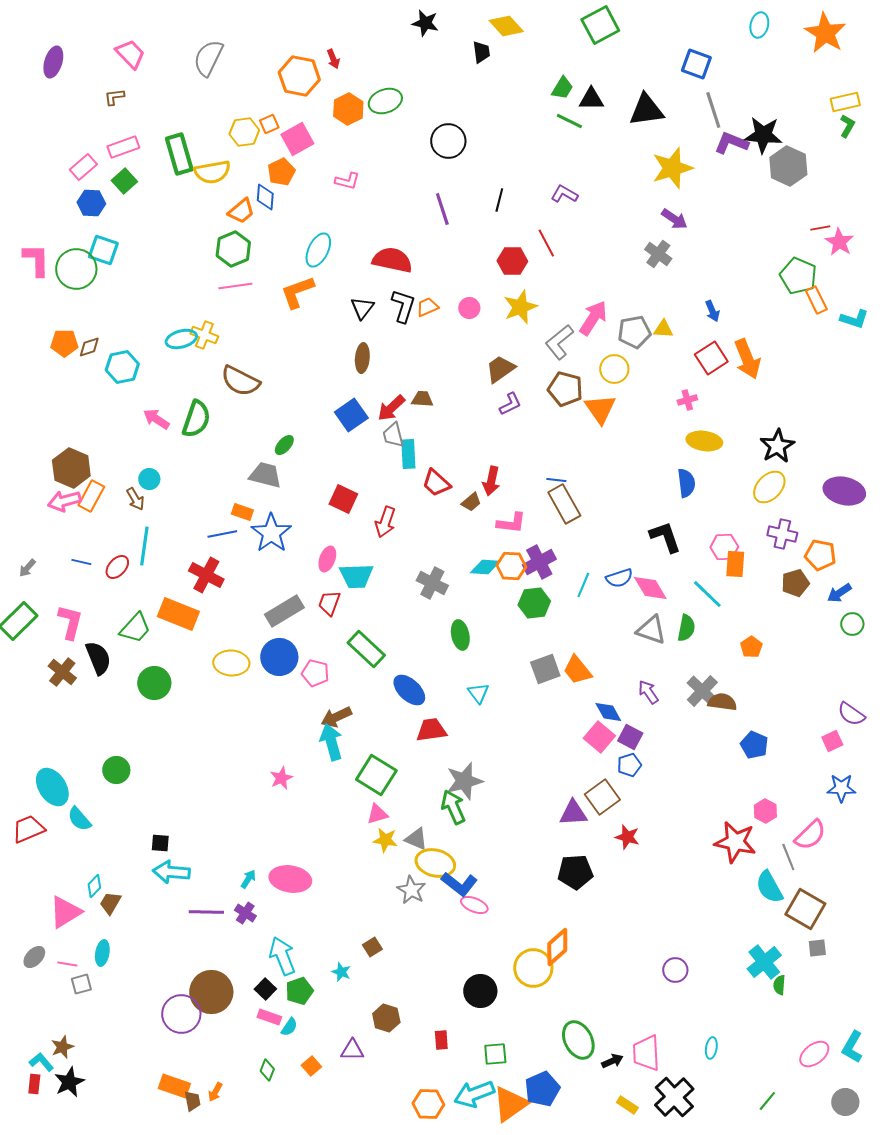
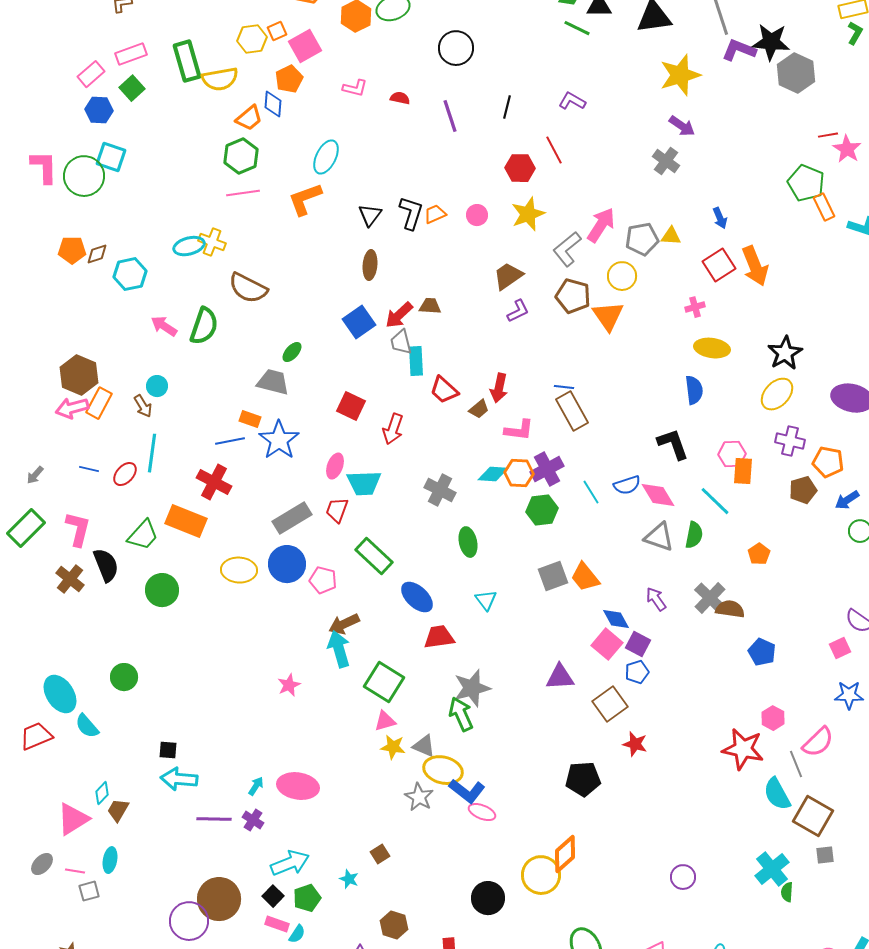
red semicircle: (392, 260) -> (400, 98), moved, size x0.5
cyan line: (583, 585) -> (591, 492), turned -55
purple triangle: (573, 813) -> (560, 677), moved
cyan arrow: (282, 956) -> (290, 863), turned 90

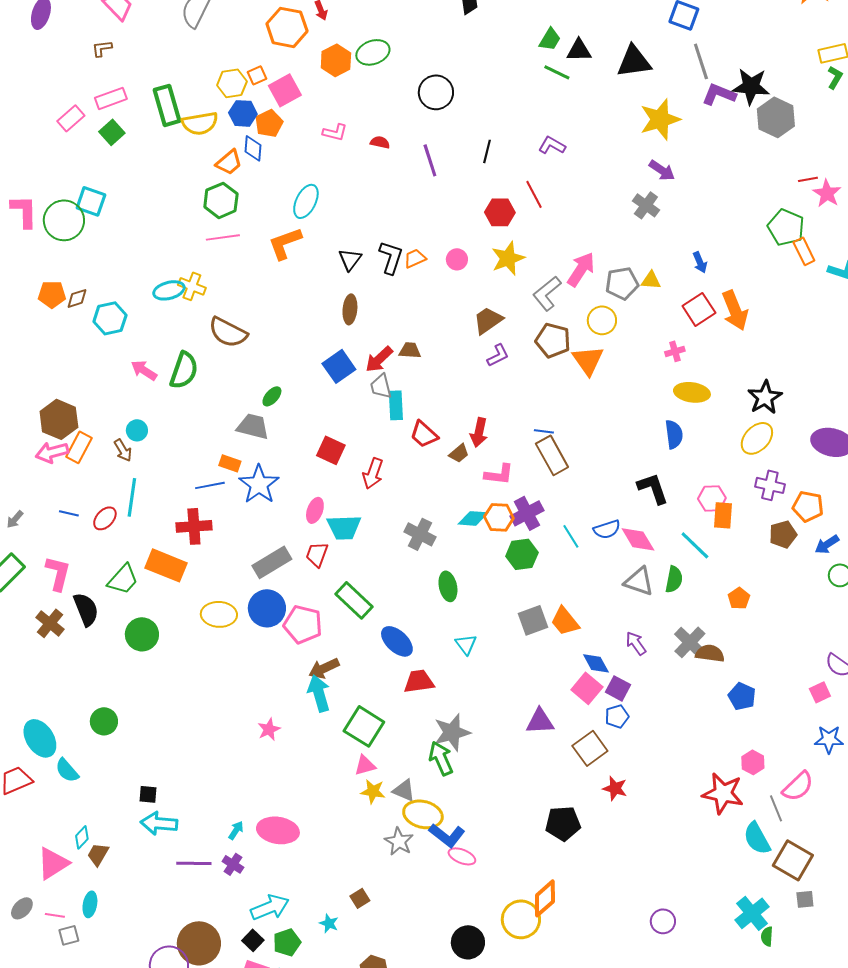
blue hexagon: (99, 110) -> (243, 113), moved
red cross: (214, 482) -> (194, 526), turned -32
pink pentagon: (323, 580) -> (303, 624), size x1.4

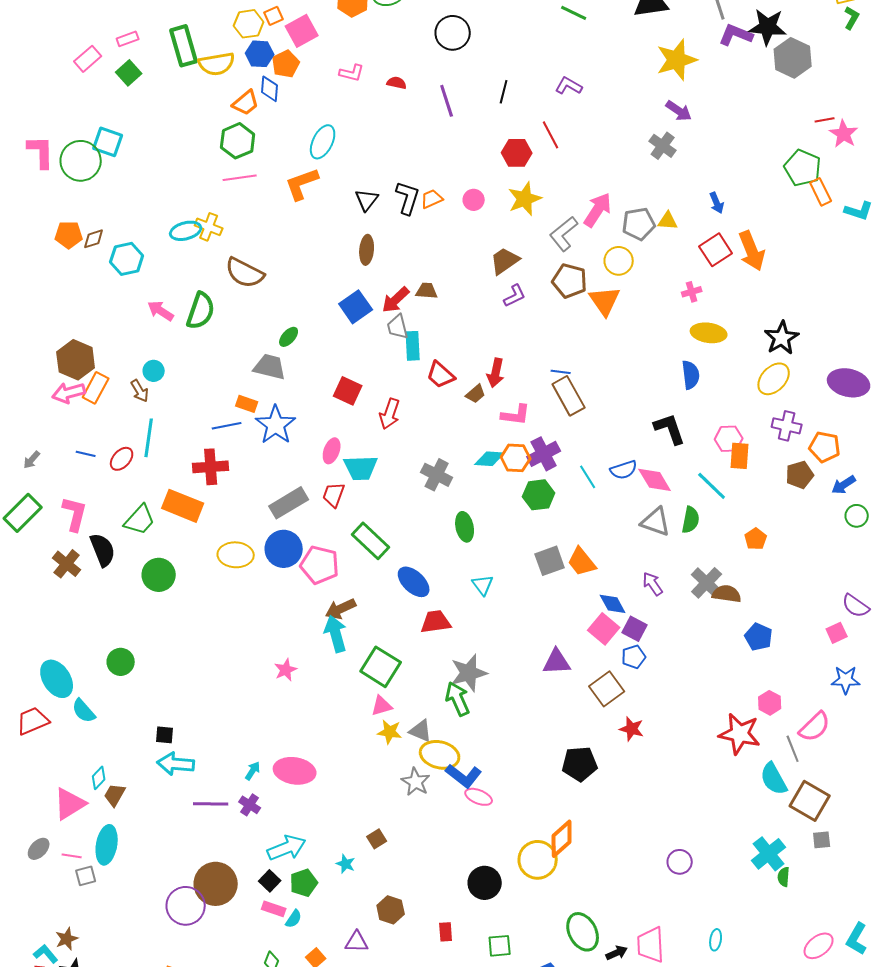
pink rectangle: (111, 98) -> (128, 39), size x0.7
cyan ellipse: (90, 904) -> (107, 845), size x1.5

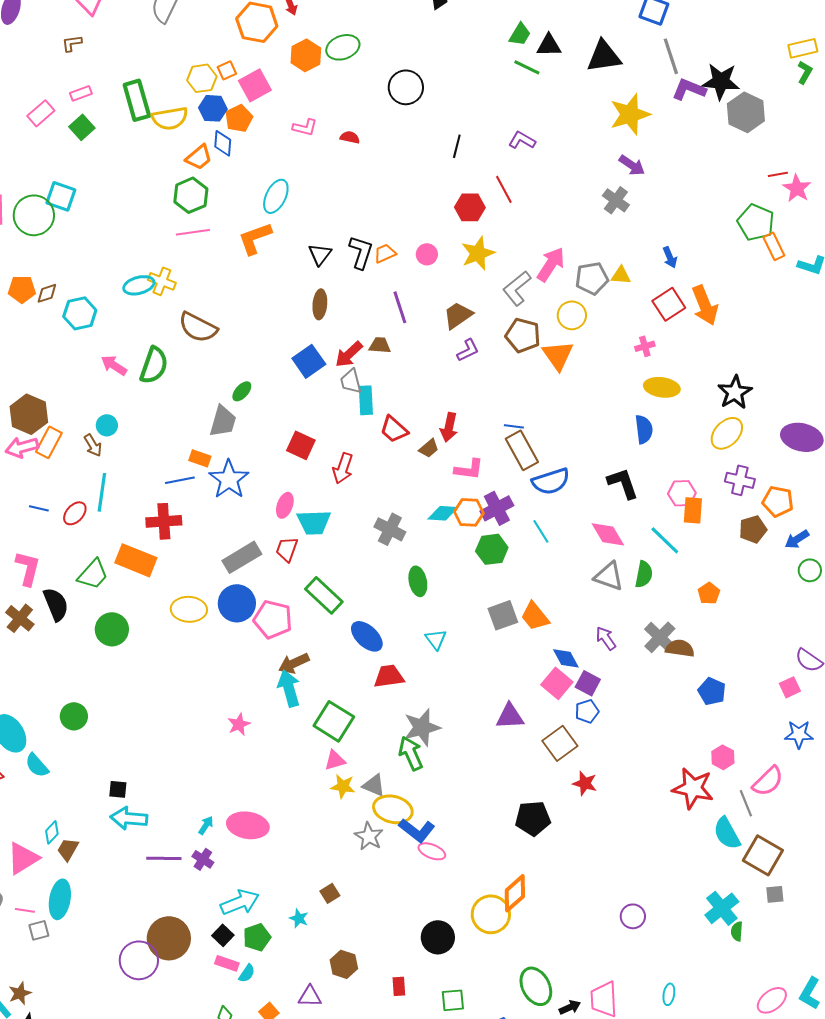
purple line: (447, 101) -> (400, 307), moved
gray trapezoid: (270, 367) -> (223, 421), turned 92
blue semicircle: (624, 470) -> (551, 481), moved, size x1.4

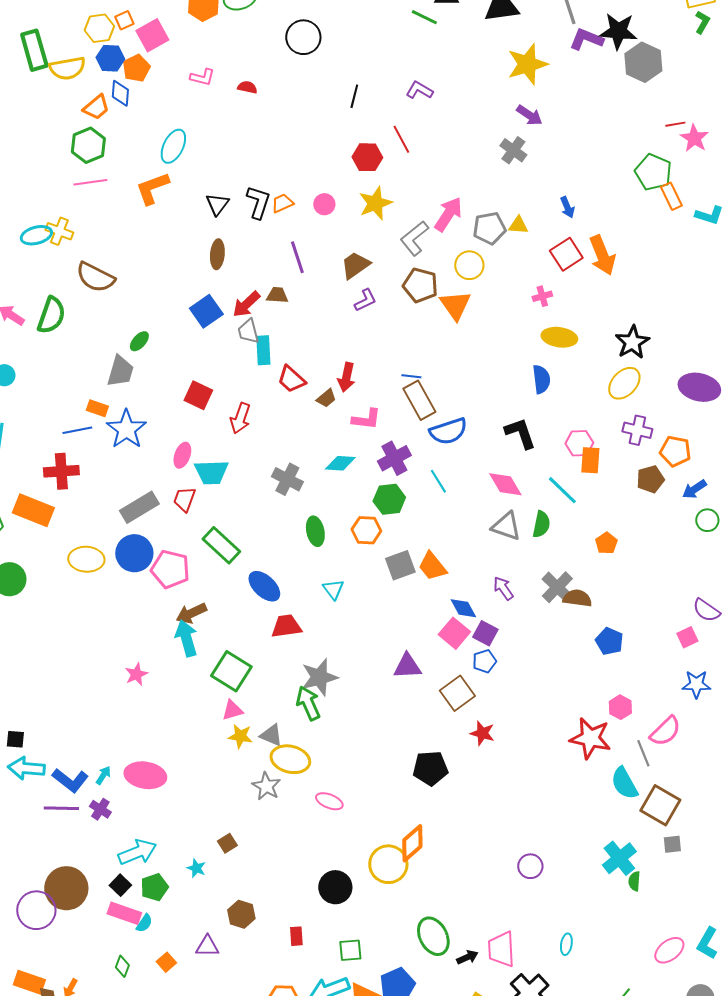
orange hexagon: (469, 512) -> (366, 530), moved
blue L-shape: (417, 830) -> (70, 780), moved
pink rectangle: (227, 963) -> (124, 913), size x1.4

